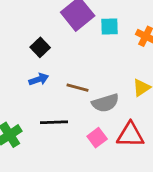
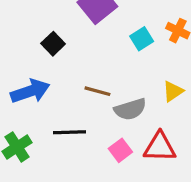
cyan square: (110, 27) -> (142, 39), moved, turned -30
blue arrow: (39, 79) -> (30, 91), moved, size x1.6

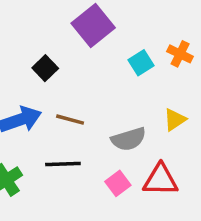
brown line: (97, 91) -> (70, 120), moved

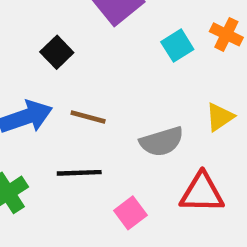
pink square: (118, 183) -> (130, 213), moved

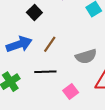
brown line: (88, 117) -> (50, 44), turned -70

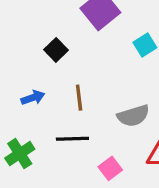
blue arrow: (19, 44) -> (33, 98), size x0.6
brown line: (50, 44) -> (79, 98), turned -42

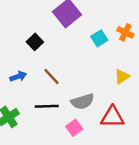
brown line: (79, 98) -> (52, 76), turned -36
gray semicircle: (133, 116) -> (83, 101), moved

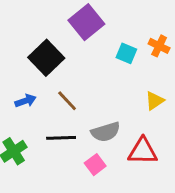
cyan square: (99, 38) -> (126, 53), turned -35
black square: (35, 42) -> (46, 58), size x1.6

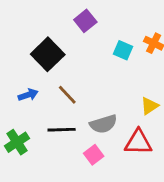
purple square: (86, 22) -> (85, 21), size x0.7
yellow triangle: (155, 101) -> (149, 106), moved

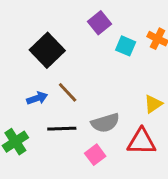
purple square: (85, 21) -> (100, 23), moved
blue arrow: (28, 95) -> (37, 98), moved

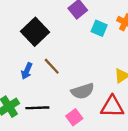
blue arrow: (37, 98) -> (27, 71), turned 133
black line: (62, 129) -> (37, 108), moved

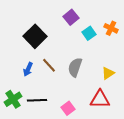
cyan square: (99, 28) -> (89, 33), turned 32
gray semicircle: (83, 91) -> (75, 67), moved, turned 126

